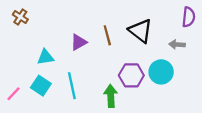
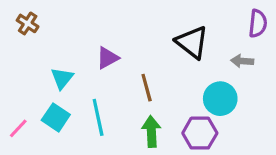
brown line: (107, 35) -> (147, 88), moved
cyan triangle: (45, 57) -> (62, 78), turned -42
purple hexagon: (131, 75) -> (200, 133), moved

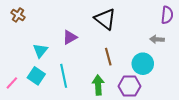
black triangle: (192, 42) -> (105, 19), moved
brown line: (147, 88) -> (108, 57), moved

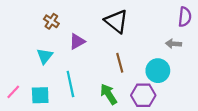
brown cross: (18, 15) -> (51, 21), moved
cyan square: (36, 76) -> (40, 95), moved, turned -36
green arrow: (98, 85) -> (109, 94), turned -30

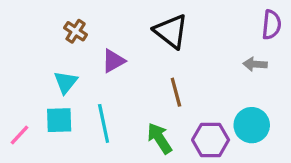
cyan circle: (158, 71) -> (252, 125), moved
cyan square: (40, 95) -> (59, 120), moved

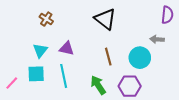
purple triangle: (113, 61) -> (67, 48), moved, turned 42
cyan circle: (252, 125) -> (140, 58), moved

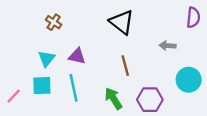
gray arrow: (157, 39) -> (167, 46), moved
cyan circle: (140, 58) -> (189, 80), moved

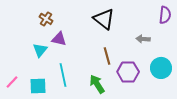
purple triangle: (77, 56) -> (59, 39), moved
cyan square: (42, 86) -> (38, 86), moved
purple hexagon: (150, 100) -> (128, 72), moved

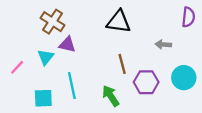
brown cross: (46, 19) -> (52, 22), size x1.5
black triangle: (104, 19) -> (119, 22), turned -30
pink line: (12, 82) -> (17, 67), moved

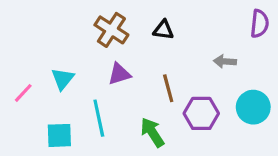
brown cross: (52, 22) -> (111, 30), moved
black triangle: (119, 22) -> (163, 30), size x0.6
purple triangle: (67, 44) -> (119, 74), moved, turned -30

